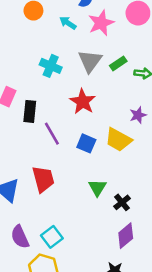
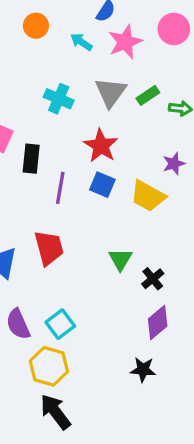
purple line: (52, 134) -> (60, 188), turned 40
blue square: (86, 143) -> (102, 185), moved

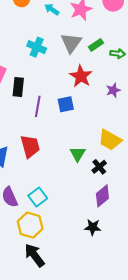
red star: (101, 146) -> (81, 76), moved
blue square: (102, 185) -> (66, 104), turned -35
yellow trapezoid: (148, 196) -> (110, 140), moved

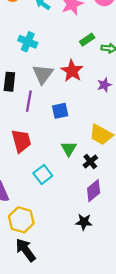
gray triangle: (71, 43) -> (43, 74), moved
blue square: (66, 104) -> (60, 111), moved
cyan square: (38, 197) -> (43, 174), moved

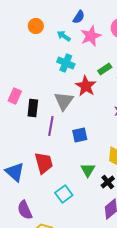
cyan cross: (28, 42) -> (66, 63), moved
red star: (72, 71) -> (86, 86), moved

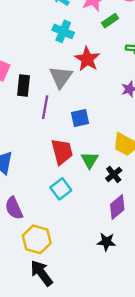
green rectangle: (105, 69) -> (110, 21), moved
red trapezoid: (44, 163) -> (62, 152), moved

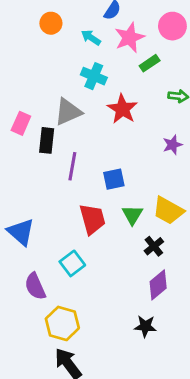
gray triangle: (61, 77) -> (68, 112), moved, turned 30
green triangle: (90, 160) -> (132, 215), moved
cyan square: (61, 189) -> (72, 263), moved

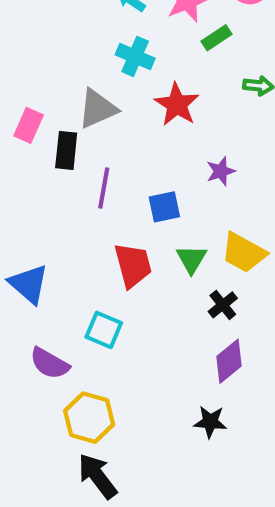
purple star: (172, 145) -> (221, 171), moved
cyan square: (72, 263) -> (104, 330), turned -30
purple semicircle: (35, 286) -> (49, 363), turned -36

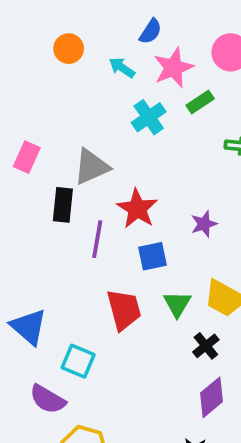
cyan cross: (135, 56) -> (149, 117), moved, turned 32
red star: (177, 104) -> (137, 209), moved
pink rectangle: (29, 125) -> (27, 157), moved
cyan square: (104, 330) -> (78, 361), moved

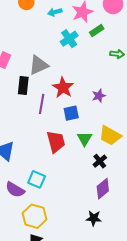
cyan arrow: (122, 68) -> (55, 12), turned -48
cyan square: (78, 361) -> (37, 179), moved

